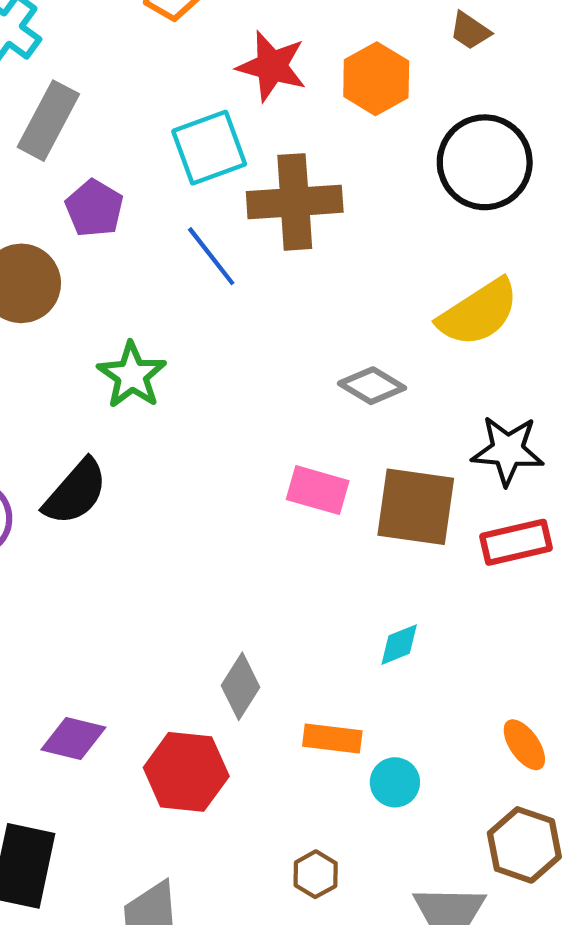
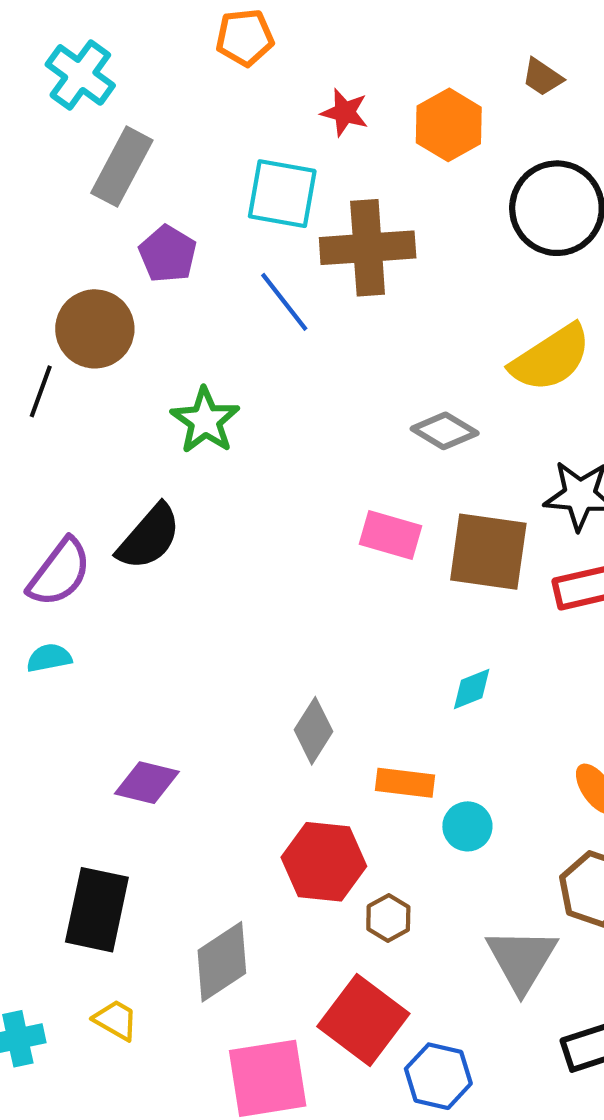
red star: (272, 66) -> (345, 112), size x0.7
cyan square: (209, 148) -> (282, 194), turned 30
red hexagon: (186, 772) -> (324, 862), moved

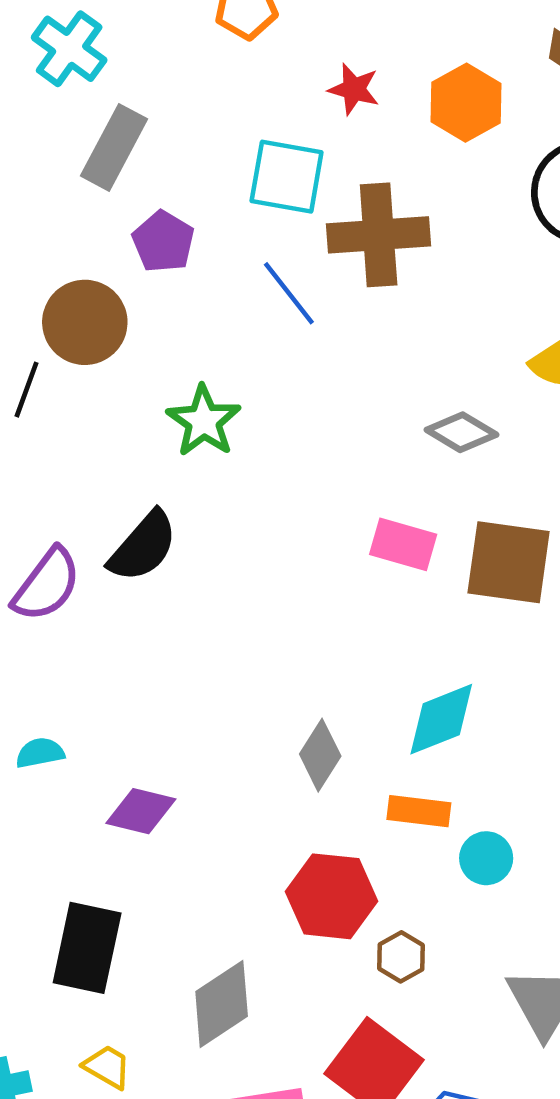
cyan semicircle: (49, 658) -> (40, 753), moved
cyan diamond: (472, 689) -> (441, 719), moved, size x1.6

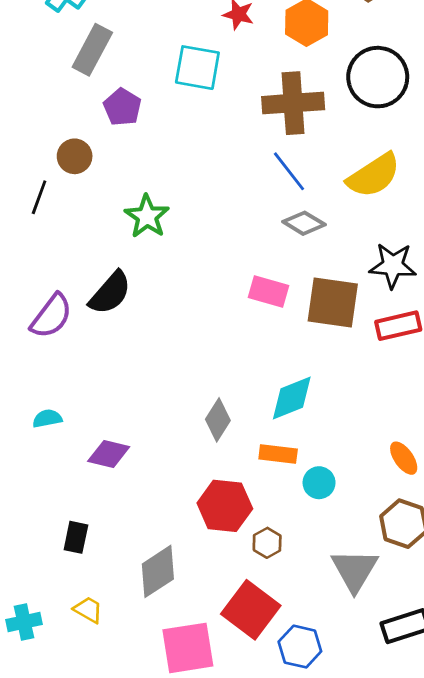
brown cross: (379, 235) -> (293, 103), moved
blue line: (289, 293) -> (289, 171), moved
brown circle: (85, 322) -> (75, 156), size x0.7
black rectangle: (87, 948) -> (76, 537), size x0.6

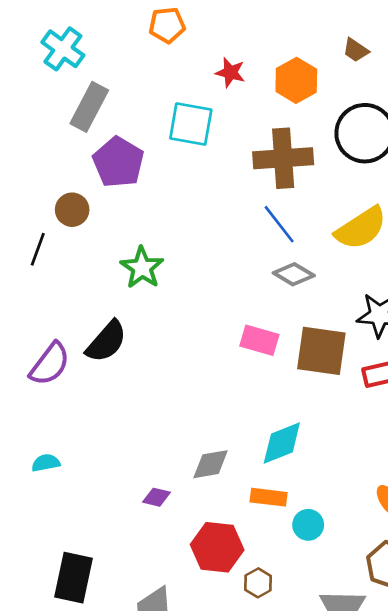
purple pentagon: (122, 107) -> (118, 162), size x1.4
gray diamond: (218, 420) -> (211, 464), turned 48
purple diamond: (109, 454) -> (157, 497), moved, size x0.7
black rectangle: (76, 537) -> (73, 578), size x1.6

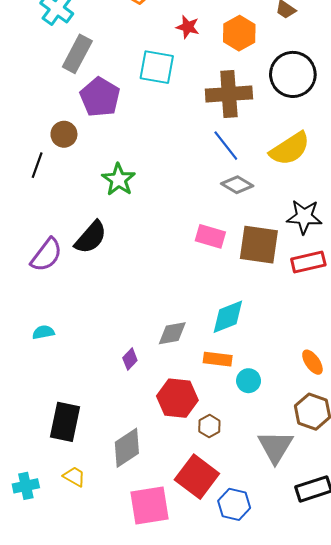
purple diamond: (157, 497) -> (130, 359), turned -60

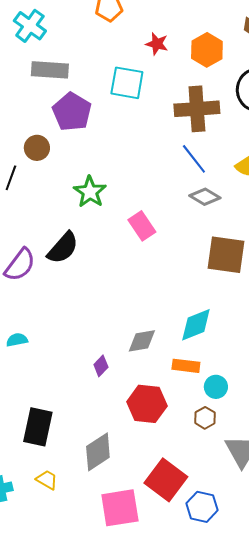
gray rectangle: (77, 54) -> (50, 70), turned 66
pink rectangle: (210, 236) -> (142, 226), moved, turned 40
brown hexagon: (209, 426) -> (205, 418), moved

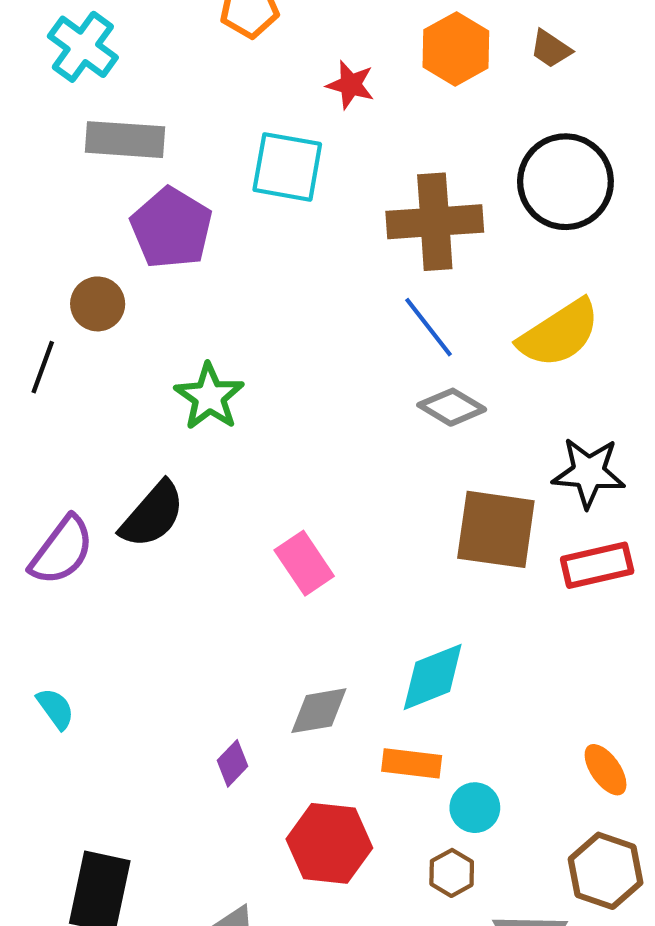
orange hexagon: (207, 50) -> (456, 49), moved
pink rectangle: (142, 226) -> (304, 563), moved
cyan semicircle: (17, 340) -> (55, 709), turned 65

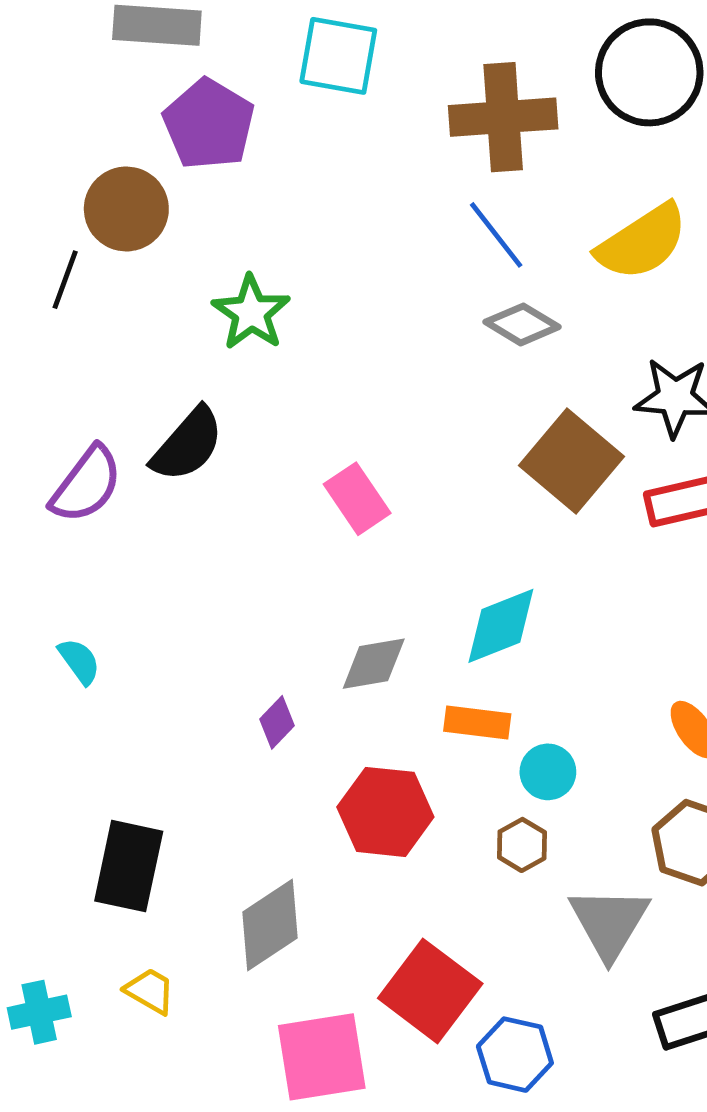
brown circle: (98, 304) -> (126, 209), size x1.4
brown square: (496, 529) -> (571, 461), turned 32

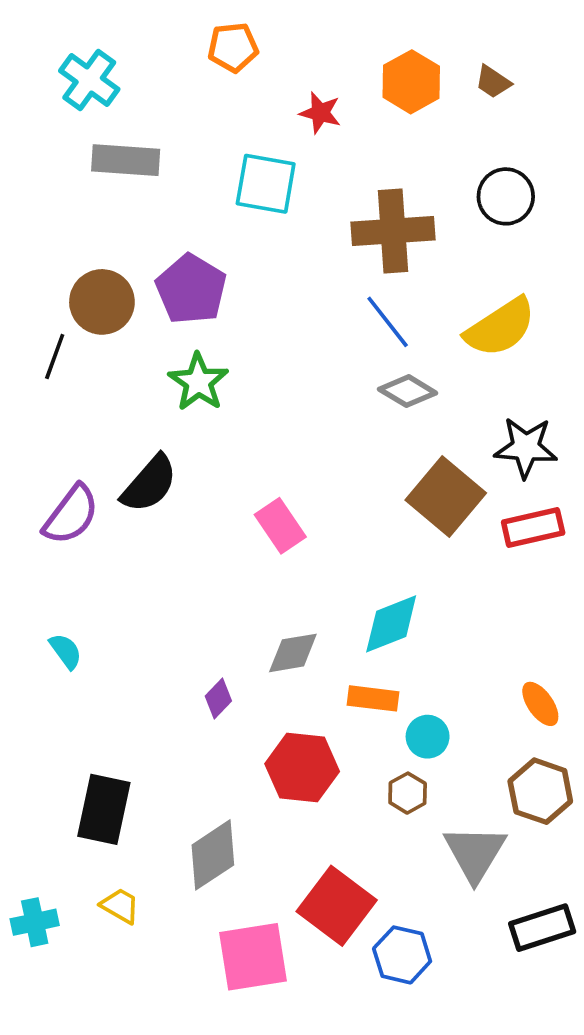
black circle: (649, 72) -> (506, 196), size x0.7
purple pentagon: (209, 124) -> (191, 289), moved

